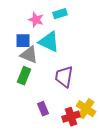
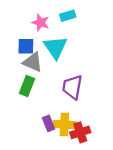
cyan triangle: (49, 42) -> (55, 47), turned 30
yellow cross: (86, 109) -> (64, 124), moved, turned -30

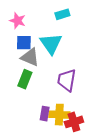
pink star: (41, 23) -> (18, 21), moved
purple rectangle: (49, 123) -> (45, 114), turned 32

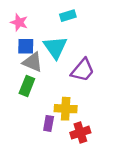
purple trapezoid: (67, 80) -> (83, 70), moved, turned -150
yellow cross: (59, 115) -> (66, 109), moved

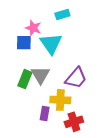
pink star: (19, 22) -> (33, 28), moved
gray triangle: (33, 62) -> (41, 75), moved, turned 36
purple trapezoid: (83, 70) -> (76, 78), moved

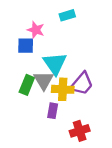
cyan triangle: (51, 44) -> (55, 64), moved
yellow cross: (60, 100) -> (63, 89), moved
purple rectangle: (45, 113) -> (53, 111), moved

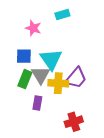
blue square: (26, 46) -> (24, 56), moved
purple rectangle: (53, 111) -> (37, 103), moved

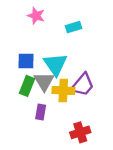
cyan rectangle: (62, 15) -> (73, 27), moved
pink star: (33, 28) -> (36, 16), moved

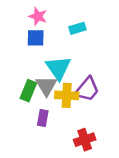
blue square: (26, 61) -> (36, 38), moved

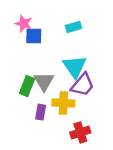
pink star: (38, 16) -> (24, 24), moved
cyan triangle: (58, 68) -> (75, 67), moved
yellow cross: (67, 95) -> (63, 103), moved

